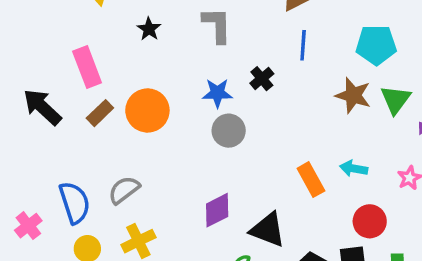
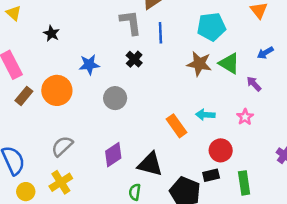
gray L-shape: (217, 25) -> (131, 22), moved
blue star: (217, 93) -> (89, 65), moved
green triangle: (396, 100) -> (229, 63), turned -30
gray semicircle: (124, 190) -> (62, 146), moved

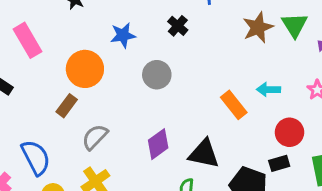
green triangle: (229, 63) -> (295, 25), turned 30
brown star: (199, 64) -> (258, 27), turned -30
brown rectangle: (24, 96) -> (67, 106), moved

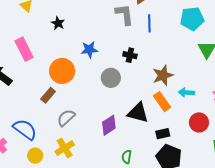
black cross: (178, 26) -> (130, 55), moved, turned -32
brown star: (258, 27) -> (163, 75), moved
black triangle: (204, 154) -> (138, 113), moved
blue semicircle: (36, 157) -> (25, 129), turned -30
black rectangle: (279, 163) -> (163, 134), moved

